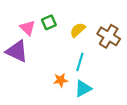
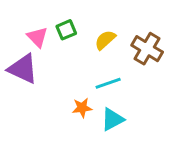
cyan line: (80, 62) -> (108, 83), turned 54

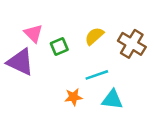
green square: (66, 30) -> (59, 46), moved
cyan triangle: (112, 119) -> (112, 100), moved, turned 35

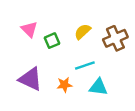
brown cross: (132, 44) -> (115, 38), turned 35
purple triangle: (20, 62) -> (30, 79), moved

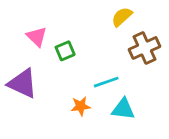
yellow semicircle: (83, 32) -> (122, 17), moved
purple triangle: (30, 79) -> (23, 83), moved

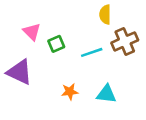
yellow semicircle: (122, 17) -> (105, 15), turned -48
cyan line: (106, 82) -> (92, 52), moved

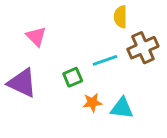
green square: (56, 44) -> (73, 77), moved
orange star: (70, 92) -> (92, 102), moved

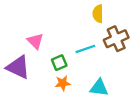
pink triangle: (36, 36) -> (35, 41), moved
orange star: (92, 102) -> (63, 83), moved

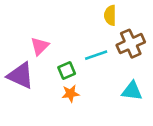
pink triangle: (35, 41) -> (40, 46), turned 30
cyan triangle: (99, 88) -> (132, 91), moved

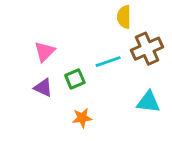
purple triangle: (20, 76) -> (43, 88), moved, size x0.6
orange star: (70, 94) -> (82, 118), moved

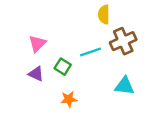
green square: (75, 79) -> (63, 67), turned -35

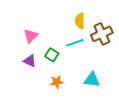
yellow semicircle: (104, 15) -> (80, 21), moved
cyan triangle: (124, 86) -> (92, 80), moved

